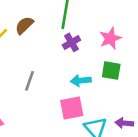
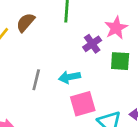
purple cross: (71, 42) -> (92, 44), moved
cyan arrow: (81, 81) -> (69, 77), moved

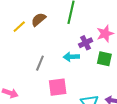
cyan arrow: (69, 77) -> (71, 57), moved
pink square: (83, 104) -> (58, 87), moved

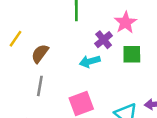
brown semicircle: (39, 19) -> (40, 54), moved
gray line: (40, 63) -> (40, 86), moved

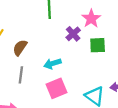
cyan arrow: (90, 61) -> (53, 64), moved

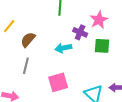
purple cross: (73, 34) -> (80, 32), turned -32
cyan arrow: (53, 64) -> (63, 48), moved

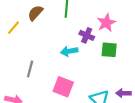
brown semicircle: (28, 40) -> (35, 13), moved
pink square: (58, 82) -> (63, 87), turned 36

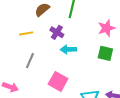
yellow line: (14, 28) -> (26, 33), moved, turned 32
purple cross: (87, 35) -> (57, 32), moved

